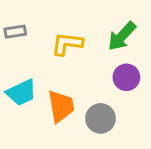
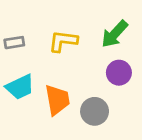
gray rectangle: (15, 32) -> (14, 43), moved

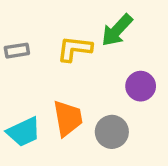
green arrow: (115, 34) -> (117, 30), moved
cyan trapezoid: (20, 87) -> (24, 132), moved

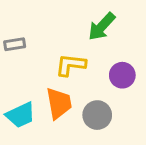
yellow L-shape: (75, 49) -> (71, 65), moved

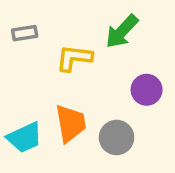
gray rectangle: (15, 44) -> (25, 33), moved
yellow L-shape: (71, 65) -> (74, 58), moved

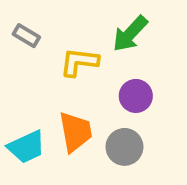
gray rectangle: (25, 33) -> (26, 36), turned 40
purple circle: (147, 90) -> (136, 96), moved

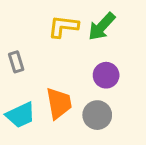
gray rectangle: (26, 36) -> (16, 62), moved, turned 42
yellow L-shape: (79, 62) -> (63, 27), moved

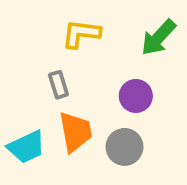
green arrow: (102, 27) -> (158, 37), moved
gray rectangle: (16, 62) -> (58, 85), moved

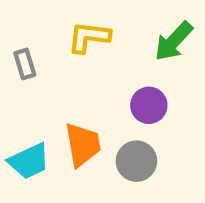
gray rectangle: (58, 85) -> (25, 64), moved

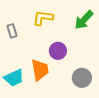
purple circle: (149, 105) -> (58, 51), moved
gray circle: (136, 161) -> (82, 78), moved

